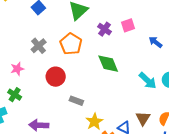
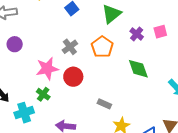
pink star: (17, 69) -> (47, 69), size x1.6
red circle: (56, 77) -> (73, 77), moved

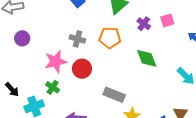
gray cross: (70, 47) -> (77, 39), turned -35
orange pentagon: (102, 47) -> (110, 38), turned -30
gray rectangle: (104, 104) -> (114, 95), size x1.5

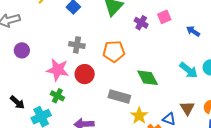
orange pentagon: (110, 38) -> (114, 51), moved
green diamond: (147, 58) -> (148, 78), moved
pink star: (56, 62) -> (58, 70), turned 30

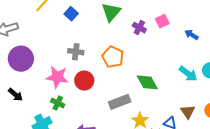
purple circle: (22, 50) -> (21, 59), size x1.6
orange pentagon: (114, 51) -> (113, 57), turned 30
gray rectangle: (119, 96) -> (120, 102), turned -35
black arrow: (17, 102) -> (16, 95), moved

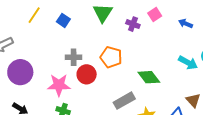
red circle: (84, 81) -> (87, 74), moved

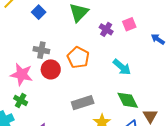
cyan arrow: (188, 63) -> (122, 67), moved
green diamond: (149, 77) -> (128, 100), moved

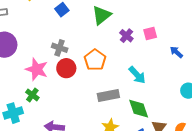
gray rectangle: (83, 103) -> (108, 95), moved

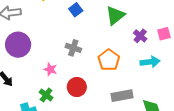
red circle: (66, 68) -> (77, 87), moved
pink star: (37, 69) -> (50, 69), size x0.6
cyan arrow: (137, 75) -> (150, 62), moved, turned -54

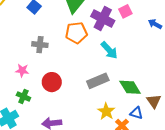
purple cross: (140, 36) -> (103, 18), size x1.6
orange pentagon: (109, 60) -> (76, 33), moved, turned -30
cyan arrow: (150, 62) -> (109, 50), moved, turned 66

